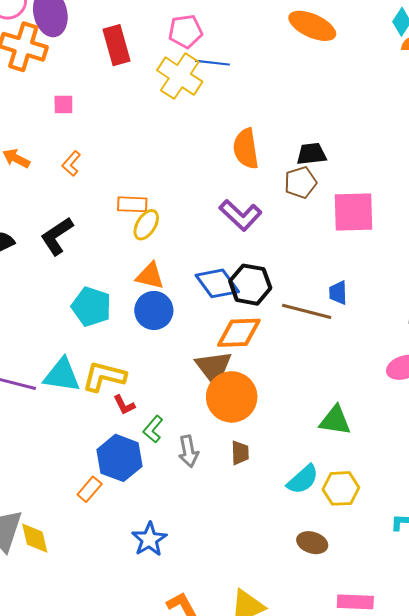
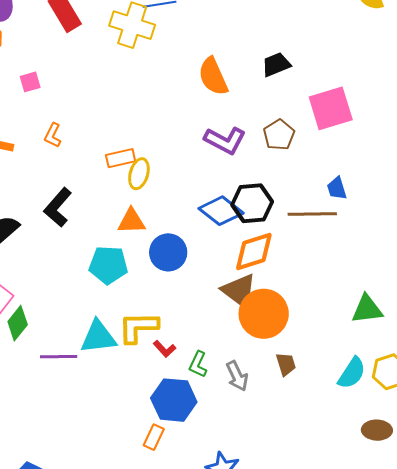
brown pentagon: (300, 182) -> (279, 135), moved
orange triangle: (150, 276) -> (131, 221), moved

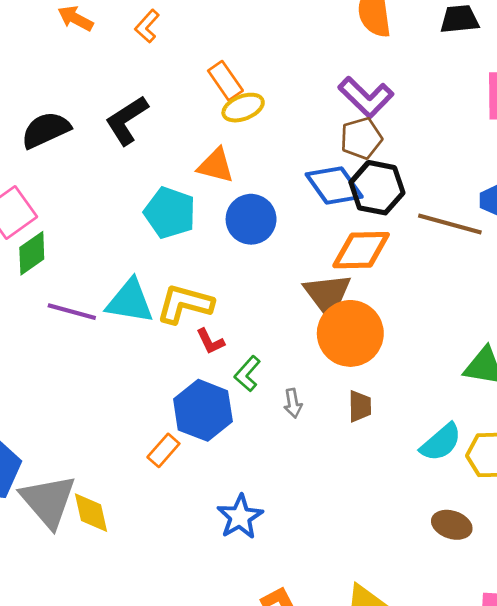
brown pentagon: (279, 135) -> (361, 138), moved
orange rectangle: (121, 158) -> (225, 81), turned 52
yellow ellipse: (139, 174) -> (243, 108), turned 36
gray arrow: (237, 376) -> (293, 403), size x0.7

